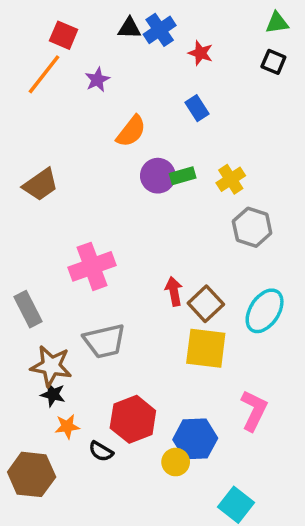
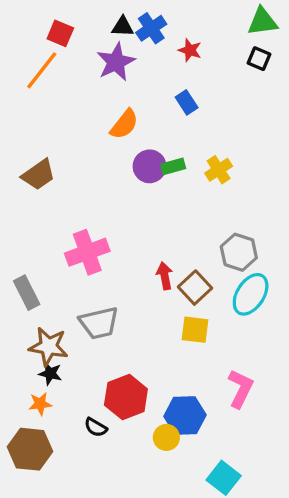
green triangle: (277, 23) -> (262, 22), size x1.4
purple star: (97, 80) -> (116, 62), moved, size x1.6
gray hexagon: (252, 227) -> (239, 252), moved
yellow square: (206, 348) -> (195, 330), size x0.7
orange star: (67, 426) -> (40, 404), moved

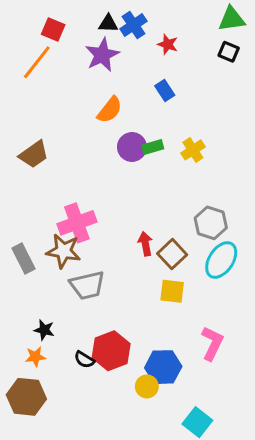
brown star: (49, 346) -> (64, 251), moved
black semicircle: (96, 427) -> (84, 360), moved

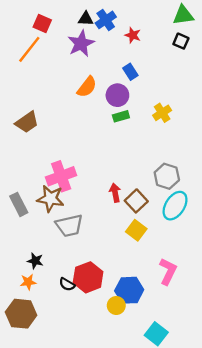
purple circle: (132, 147) -> (117, 95), moved
yellow cross: (193, 150) -> (162, 113), moved
yellow square: (172, 291) -> (136, 230), turned 30

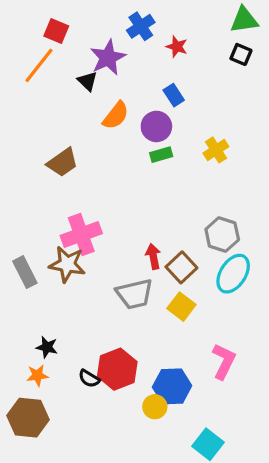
black triangle: (86, 19) -> (88, 81), moved, turned 42
brown trapezoid: (27, 122) -> (62, 162), moved
gray trapezoid: (69, 226) -> (134, 294), moved

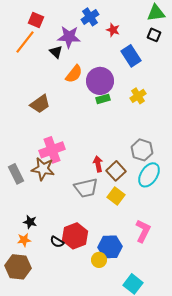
purple star: (108, 58) -> (69, 37), turned 30
blue rectangle: (174, 95) -> (131, 56), moved, size x1.5
purple circle: (156, 126) -> (100, 81), size x1.4

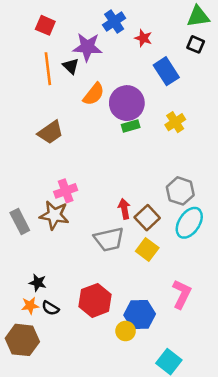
orange line: (25, 42) -> (48, 69), moved, turned -45
pink cross: (52, 150) -> (66, 191), size x0.7
black semicircle: (57, 242) -> (50, 308), moved

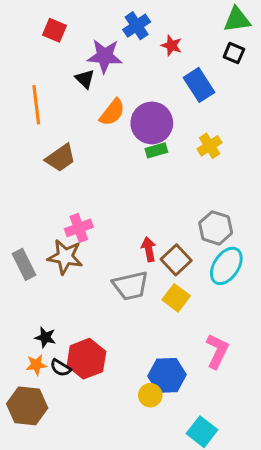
orange line: (48, 69) -> (36, 105), moved
red hexagon: (95, 300) -> (86, 359), moved

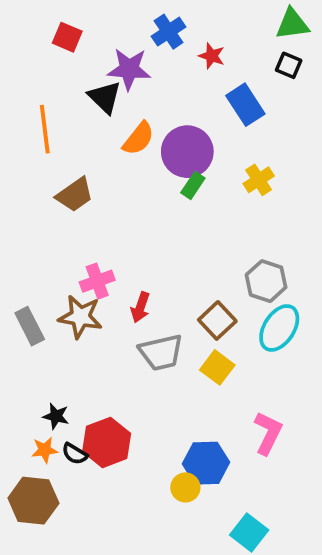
black triangle: (85, 79) -> (105, 97), size x1.4
green rectangle: (156, 150) -> (193, 185), turned -40
red arrow: (149, 249) -> (140, 307), moved, turned -150

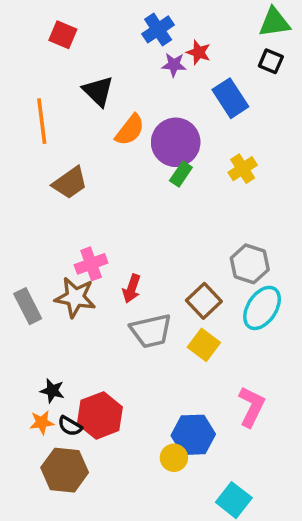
purple star: (129, 69) -> (174, 65), moved, size x0.6
brown hexagon: (33, 501) -> (65, 470), moved

